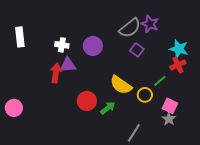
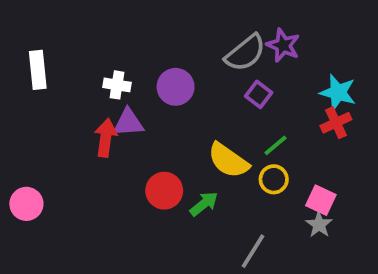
green line: (160, 81) -> (276, 145), moved

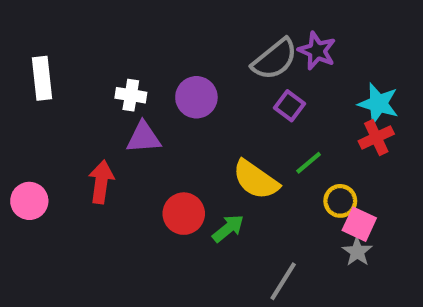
red arrow: (106, 138) -> (101, 182), moved
yellow circle: (274, 179) -> (340, 201), moved
pink circle: (26, 204) -> (29, 201), moved

